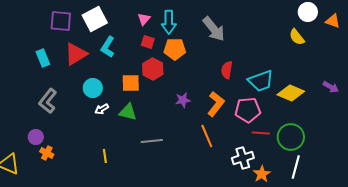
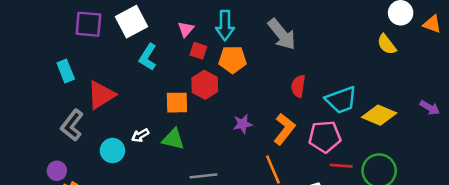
pink triangle: (144, 19) -> (186, 29), moved
red triangle: (76, 54) -> (101, 95), moved
cyan circle: (93, 88) -> (112, 151), moved

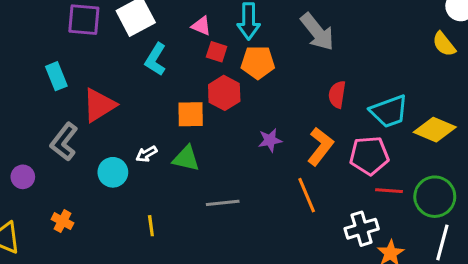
pink triangle: (186, 29) -> (201, 26), turned -48
purple circle: (57, 171) -> (23, 177), moved

